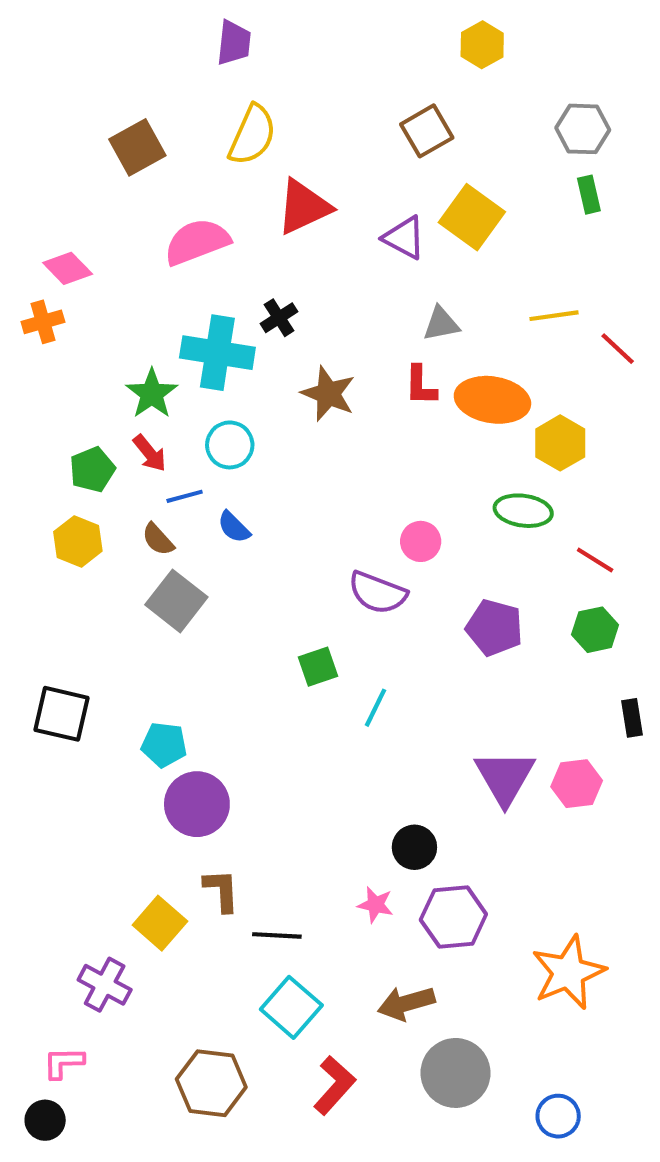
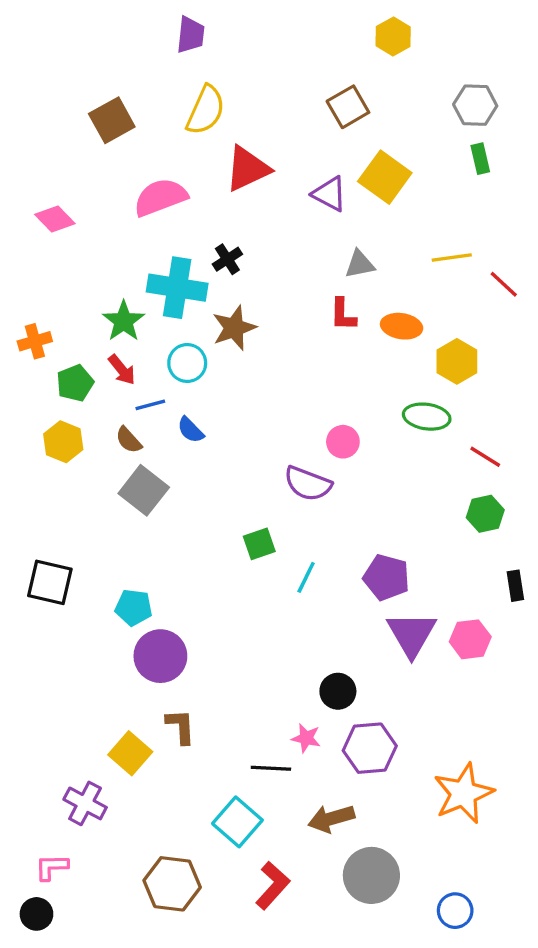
orange cross: (43, 322) -> (35, 341), moved
brown star: (328, 394) -> (234, 328), moved, turned 30
orange ellipse: (492, 400) -> (402, 326), size x0.7
purple pentagon: (494, 628) -> (386, 577), moved
black line: (277, 935) -> (271, 768), moved

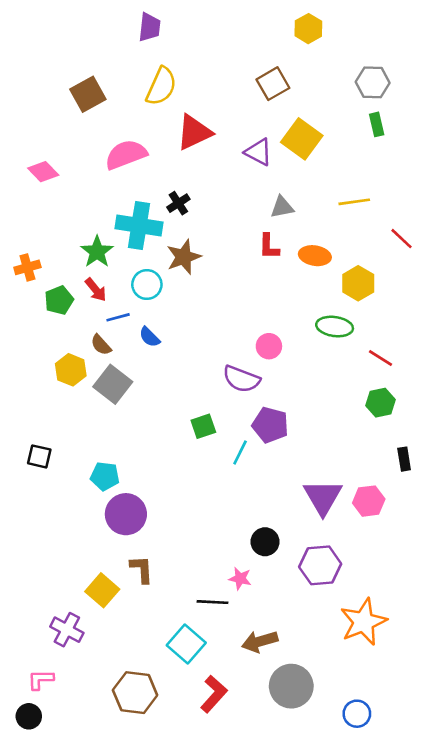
red line: (504, 284) -> (401, 239), moved
yellow hexagon: (63, 442) -> (71, 370), moved
purple pentagon: (386, 577) -> (270, 425), moved
black square: (50, 582) -> (39, 456), size x0.7
purple hexagon: (370, 748) -> (320, 565), moved

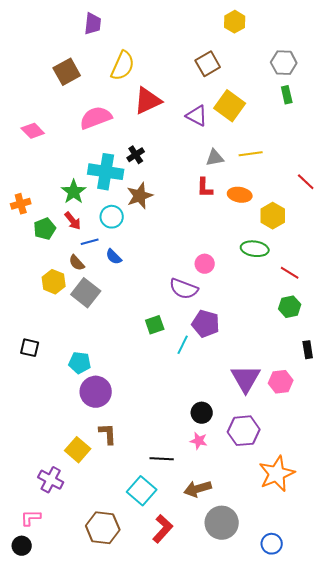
purple trapezoid: (150, 27) -> (93, 24), moved
yellow line: (354, 202) -> (251, 154), moved
pink star: (240, 578) -> (199, 441), moved

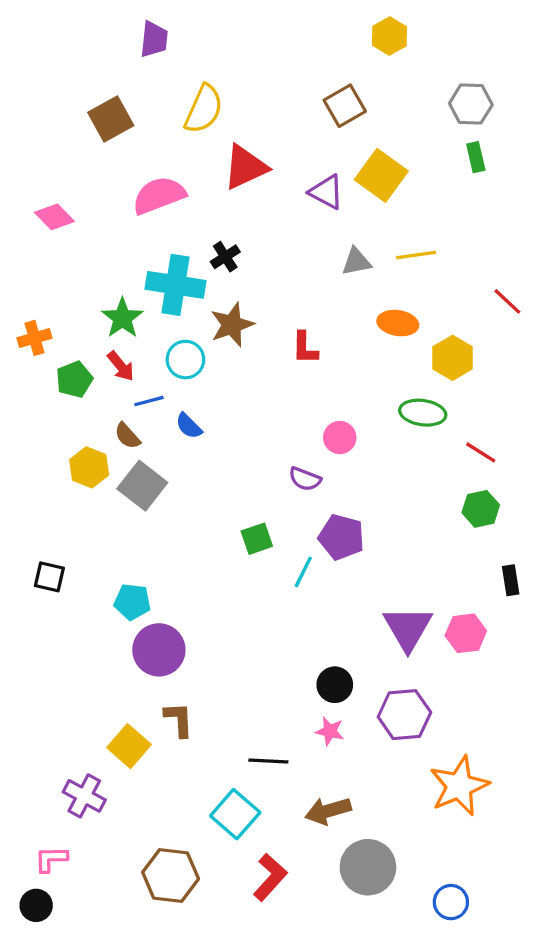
red L-shape: (205, 188) -> (305, 348), moved
purple semicircle: (184, 289) -> (305, 479), size x0.7

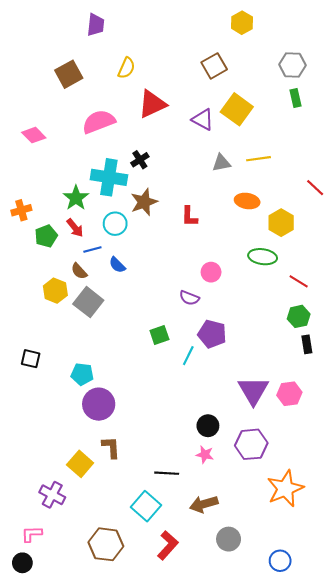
yellow semicircle: (204, 109) -> (126, 68), size x0.7
black rectangle: (511, 580) -> (307, 344), moved
gray circle: (368, 867) -> (229, 539), size x0.7

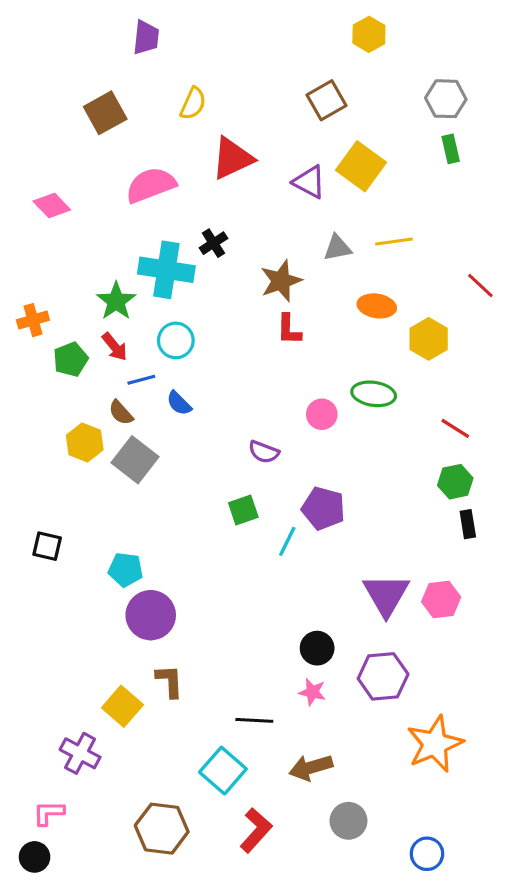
brown star: (144, 202) -> (281, 281), moved
green ellipse: (263, 257) -> (374, 394), moved
purple semicircle: (189, 298) -> (264, 452), moved

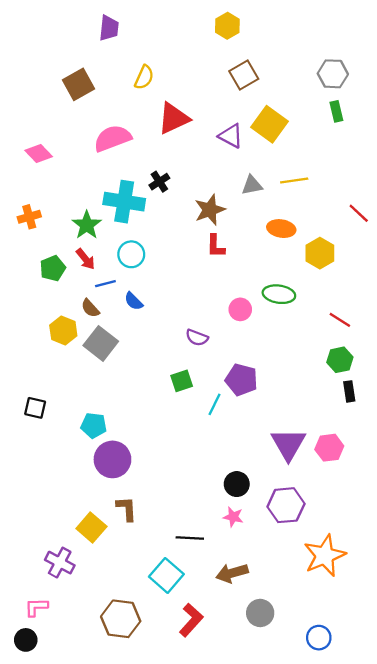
yellow hexagon: (369, 34) -> (227, 26), moved
orange cross: (33, 320) -> (29, 217), moved

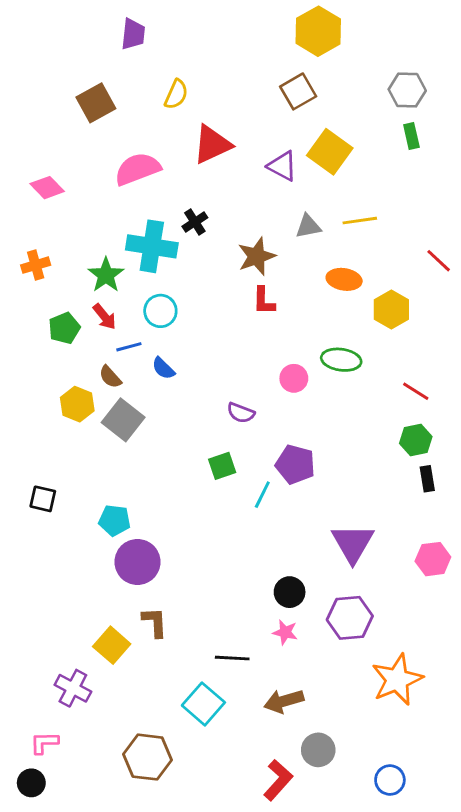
yellow hexagon: (227, 26) -> (318, 31), moved, size x1.5
pink hexagon: (329, 448) -> (433, 559), moved
red L-shape: (191, 620) -> (278, 780), moved

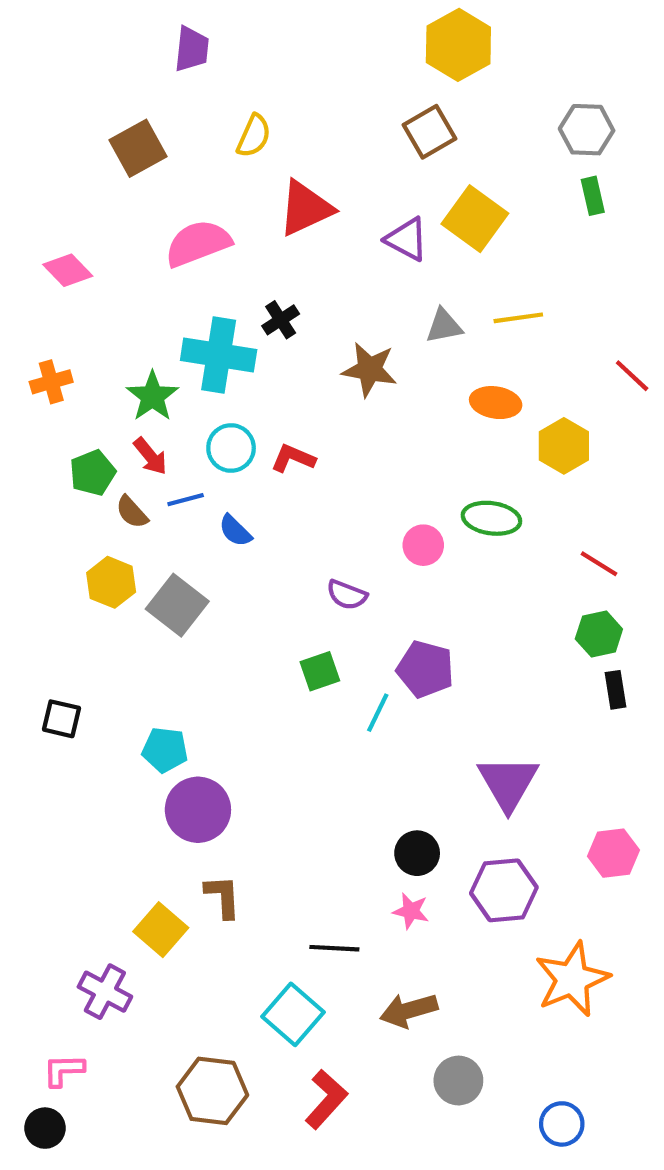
brown star: (257, 256) -> (370, 369), turned 30
red L-shape: (264, 301) -> (293, 458), moved, turned 112
brown semicircle: (110, 377) -> (132, 512), moved
pink hexagon: (433, 559) -> (613, 853), moved
red L-shape: (278, 780) -> (326, 1099), moved

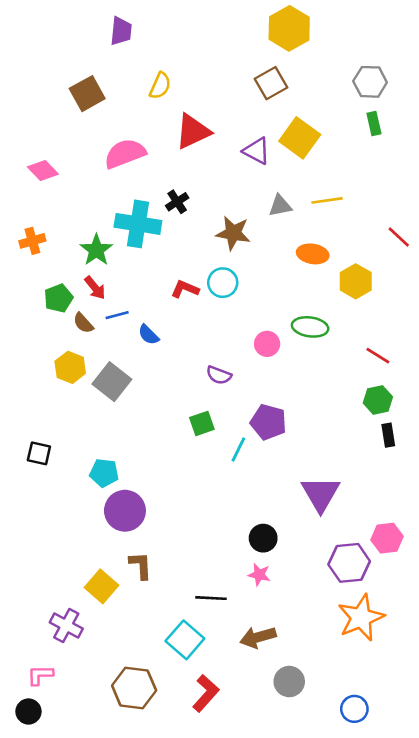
cyan circle: (231, 448) -> (223, 283), moved
purple hexagon: (504, 890) -> (349, 563), moved

